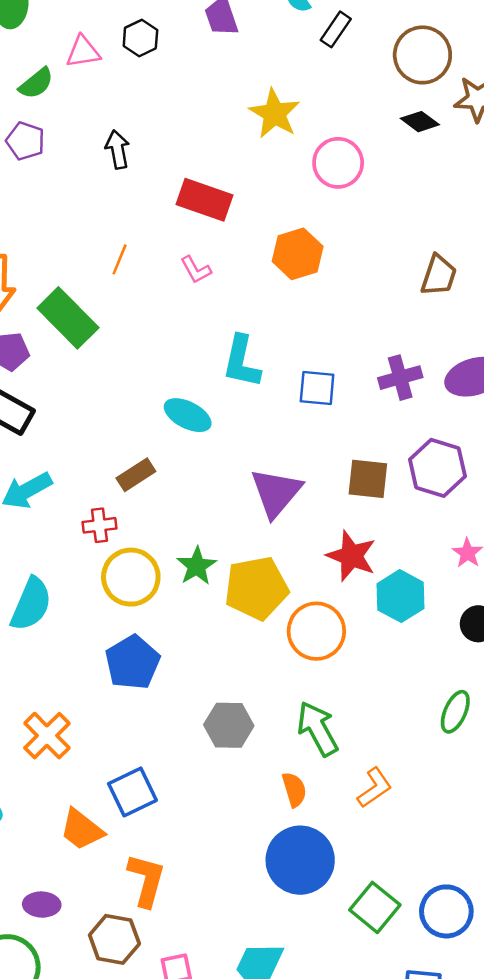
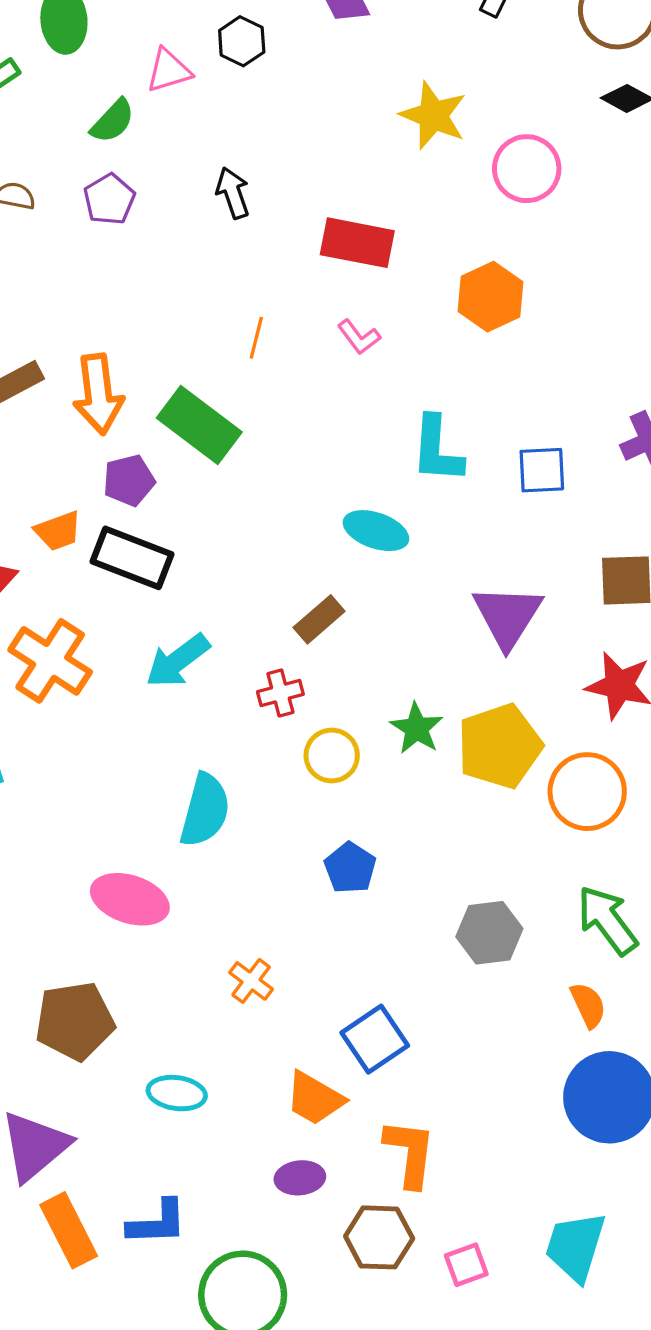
purple pentagon: (25, 141) -> (109, 199), turned 30
yellow circle: (131, 577) -> (332, 756), size x0.7
blue pentagon: (132, 662) -> (350, 868), size x0.7
orange cross: (47, 736) -> (251, 981), size x0.7
purple ellipse: (42, 905) -> (300, 1178), moved

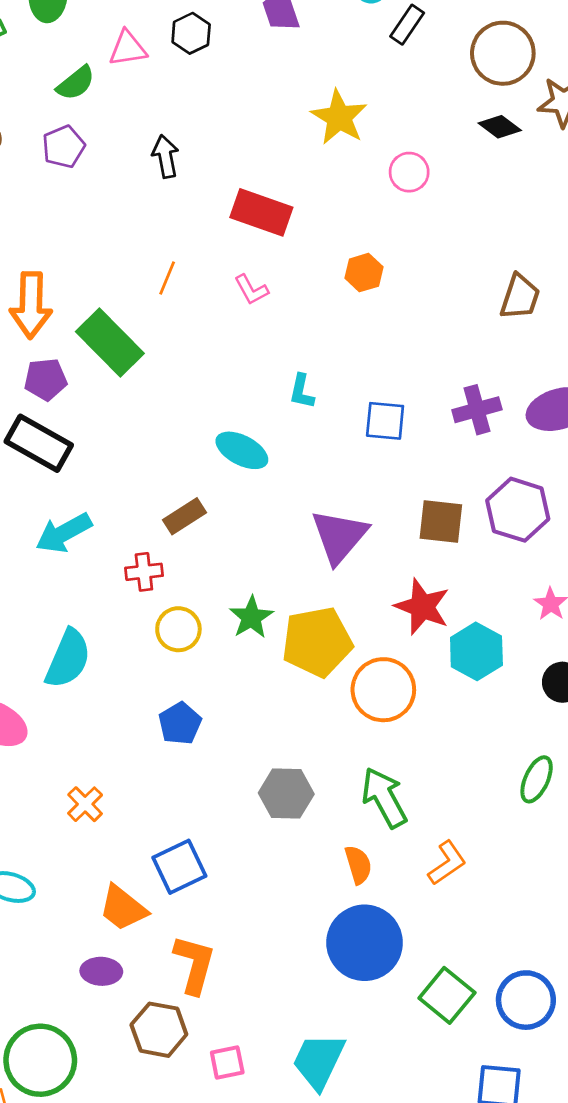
pink circle: (527, 169) -> (409, 172), size x0.7
orange hexagon: (490, 297) -> (364, 273), size x0.7
cyan L-shape: (437, 450) -> (302, 391), size x0.6

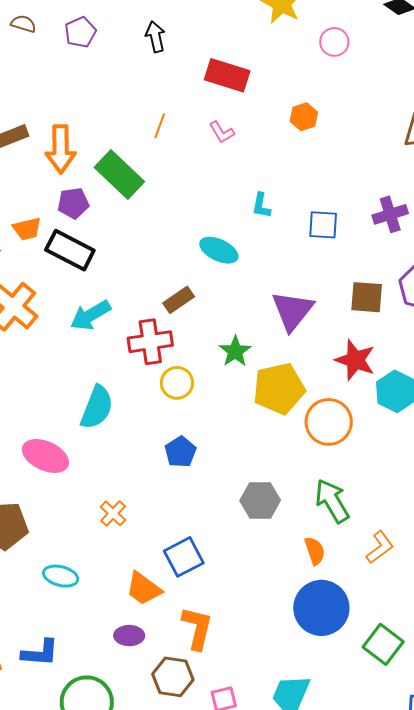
red cross: (144, 572) -> (150, 342), size x1.6
green star: (251, 617) -> (235, 351), moved

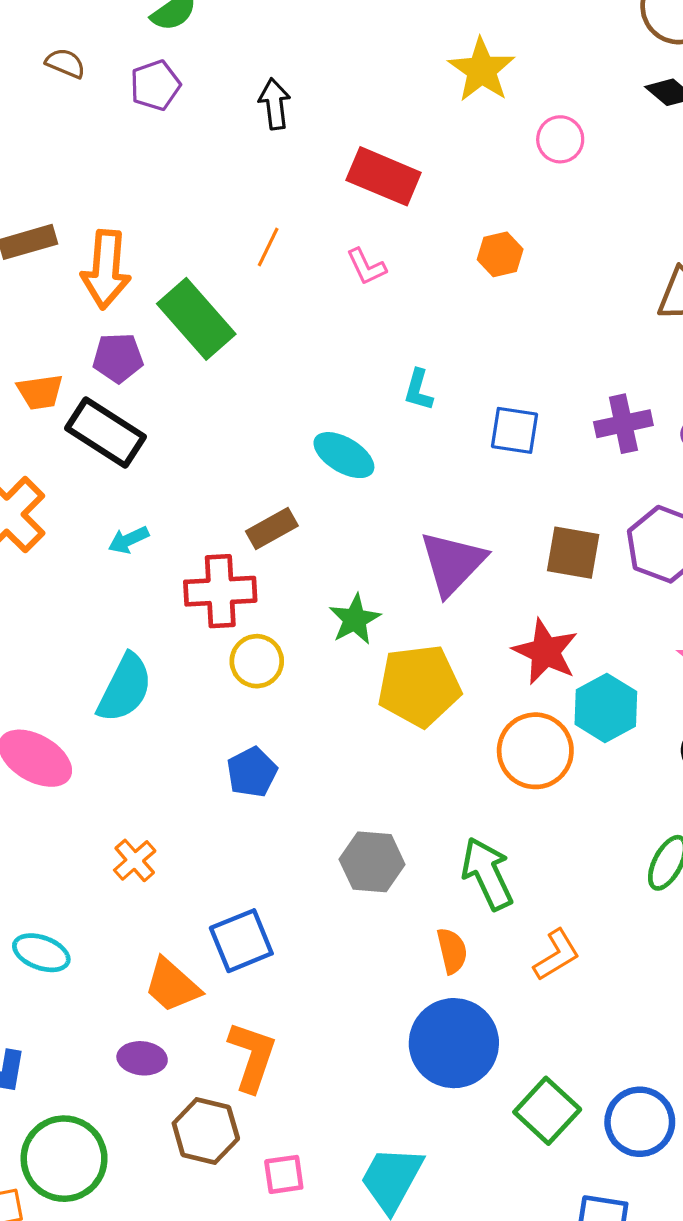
cyan arrow: (90, 315) -> (128, 540), size x0.6
orange circle: (329, 422) -> (535, 751), moved

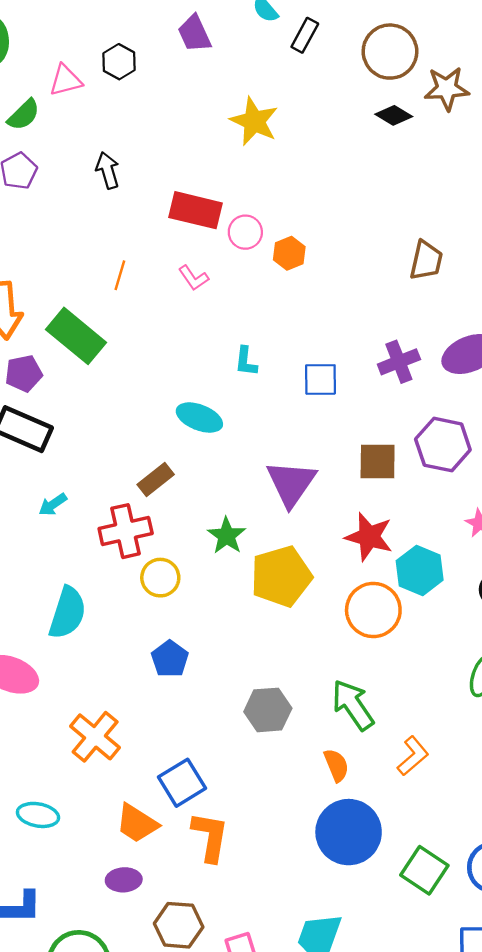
pink circle: (560, 139) -> (245, 232), moved
orange cross: (135, 860) -> (95, 737), size x1.6
orange L-shape: (252, 1057) -> (210, 837), moved

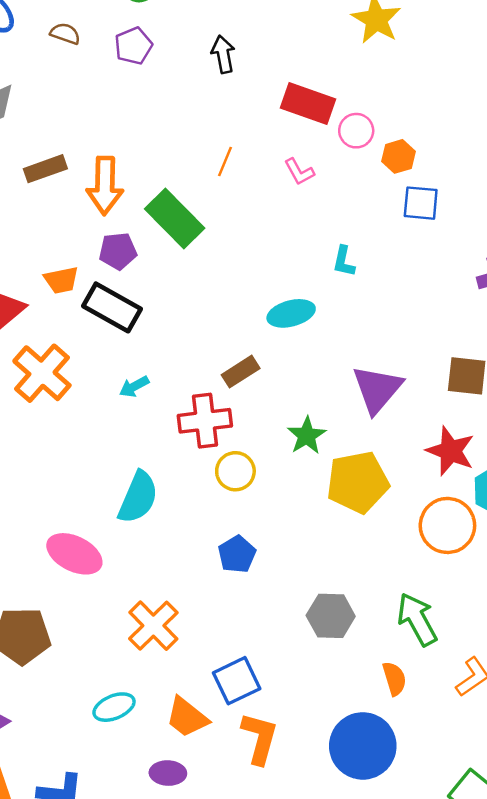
blue square: (321, 379) -> (421, 203), moved
cyan ellipse: (199, 418) -> (291, 313), turned -42
cyan ellipse: (38, 815) -> (114, 707), moved, turned -39
blue circle: (349, 832) -> (363, 746), moved

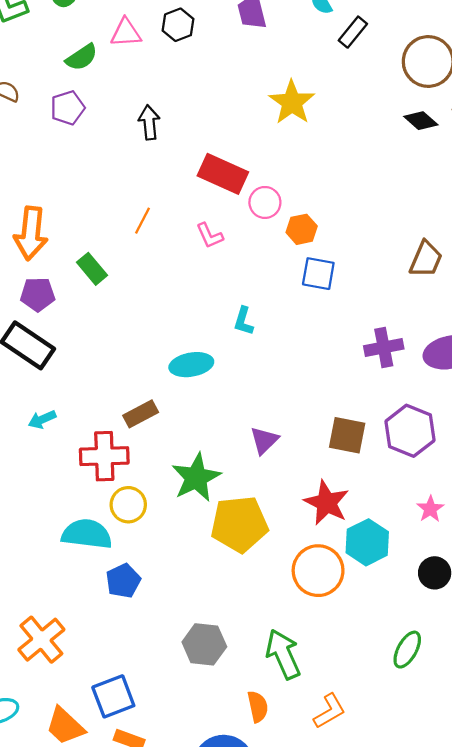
green rectangle: (175, 218) -> (92, 269), size x0.6
purple triangle: (377, 389) -> (264, 440), size x0.6
green star: (307, 436) -> (196, 478), size x1.4
cyan semicircle: (138, 497) -> (87, 534), moved, turned -111

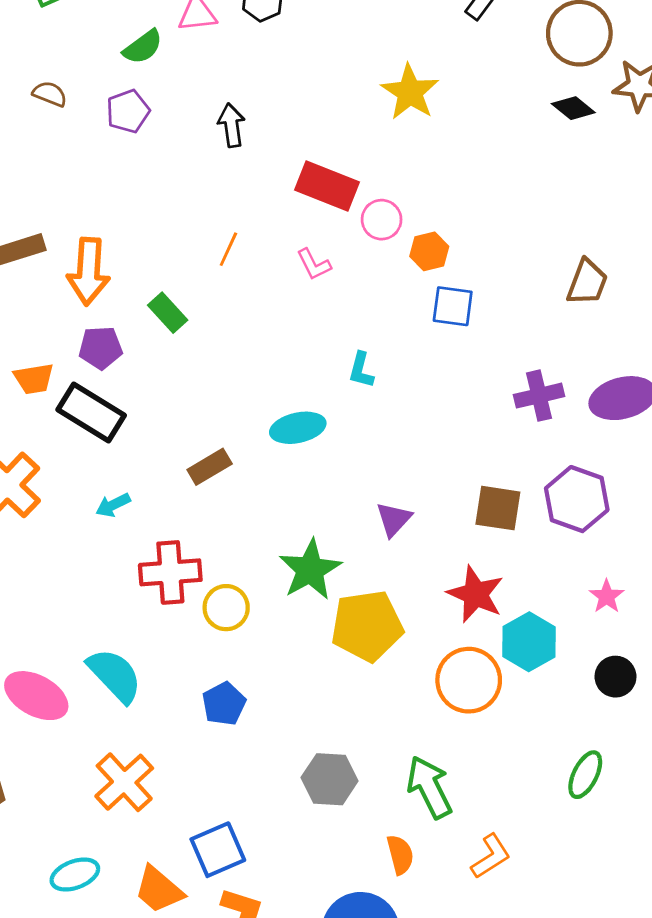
brown rectangle: (141, 414) -> (210, 467), moved
red cross: (104, 456) -> (170, 572), moved
cyan semicircle: (87, 534) -> (115, 675), moved, turned 42

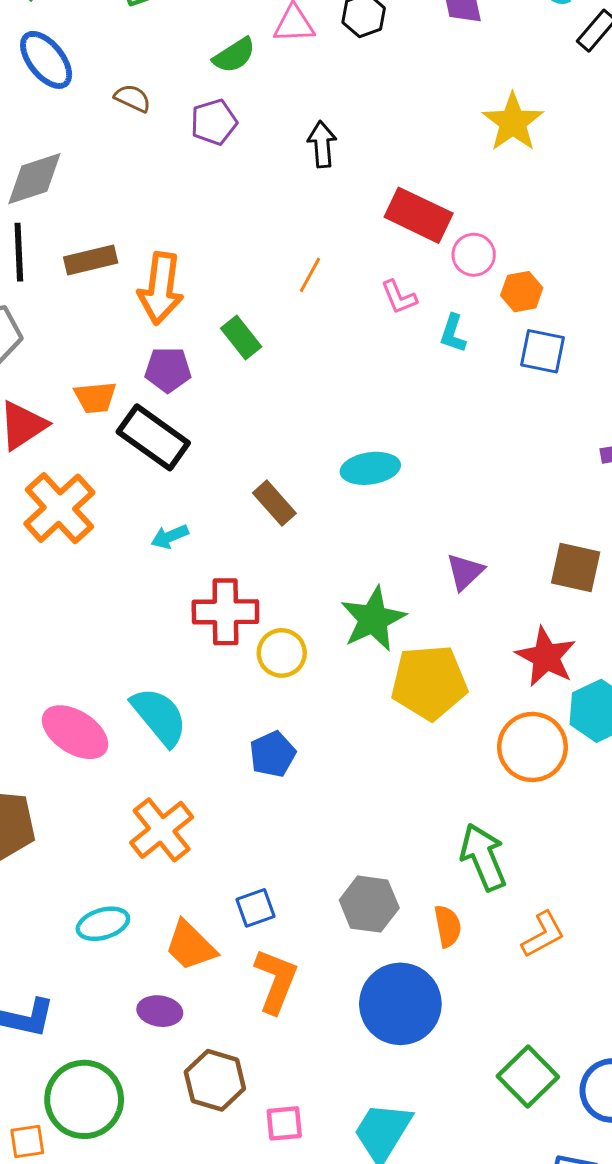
cyan L-shape: (361, 370) -> (453, 333), moved
brown rectangle: (210, 467) -> (274, 503), turned 75
gray hexagon: (330, 779) -> (369, 904), moved
blue square: (218, 850) -> (256, 908), size x0.7

